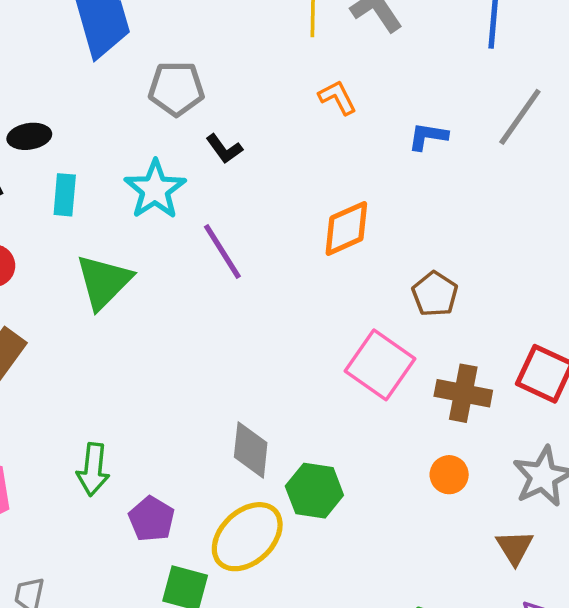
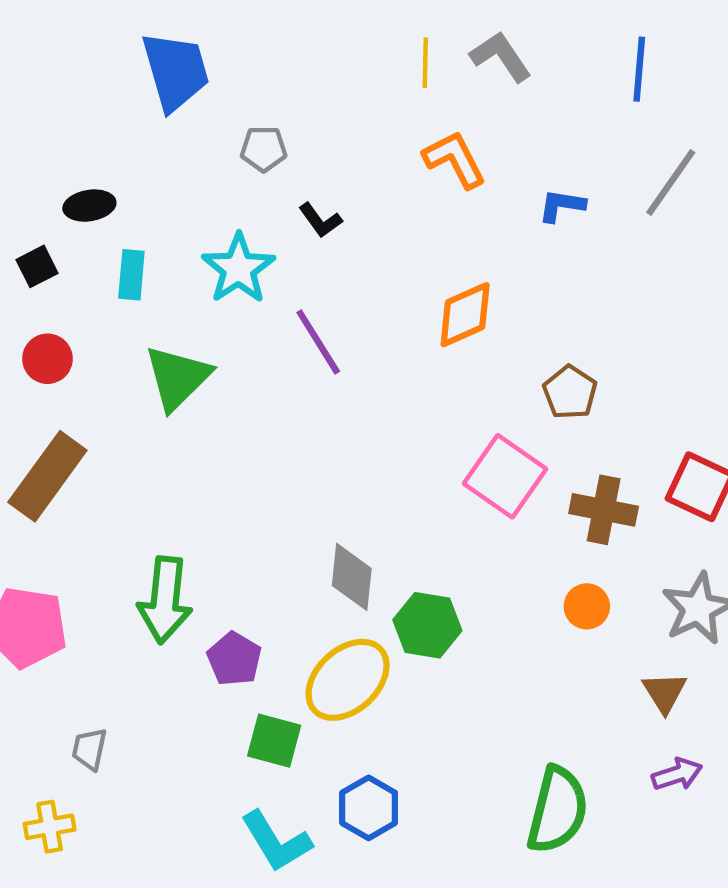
gray pentagon: (176, 89) -> (264, 149), size x0.7
orange L-shape: (338, 97) -> (455, 159), size x1.4
green arrow: (93, 469) -> (165, 600), size x1.4

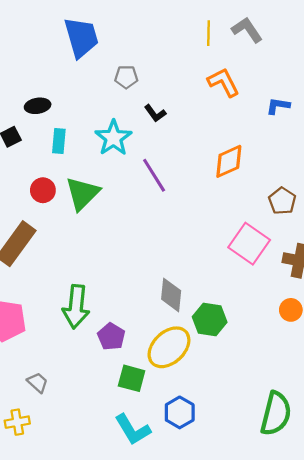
red circle: (47, 359) -> (43, 190), moved
gray trapezoid: (89, 749) -> (38, 383), turned 120

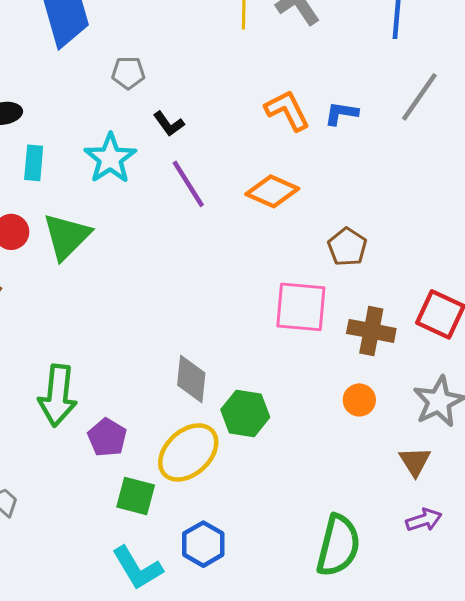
orange L-shape: (223, 82) -> (287, 110), moved
orange diamond: (229, 161) -> (272, 191), turned 48
purple line: (154, 175) -> (188, 184), moved
pink square: (249, 244) -> (301, 307), turned -30

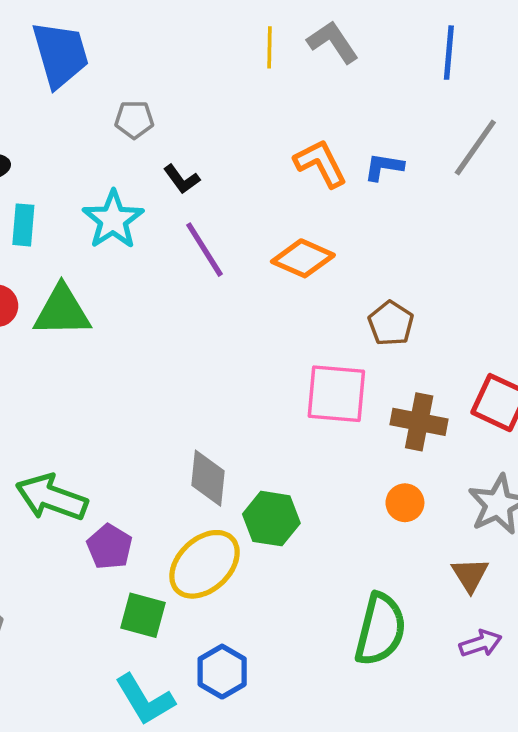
green triangle: (67, 236) -> (62, 311), turned 44
green arrow: (58, 395) -> (52, 497), turned 104
green semicircle: (338, 546) -> (380, 629), moved

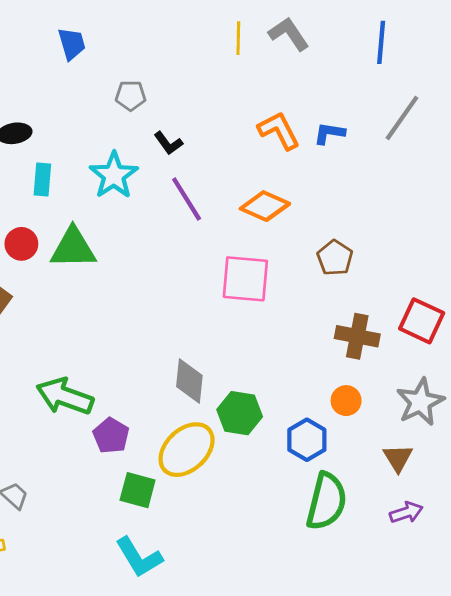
blue trapezoid: (60, 54) -> (72, 44), size x0.6
pink square: (336, 394) -> (245, 279), moved
blue hexagon: (222, 672) -> (307, 440), moved

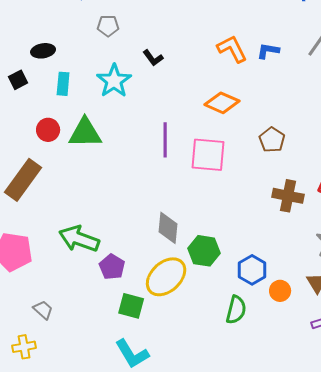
gray pentagon: (131, 96) -> (108, 26), moved
purple line: (187, 199) -> (165, 140), moved, turned 32
orange circle: (346, 401) -> (280, 291), moved
green semicircle: (326, 501) -> (236, 310), moved, size x0.7

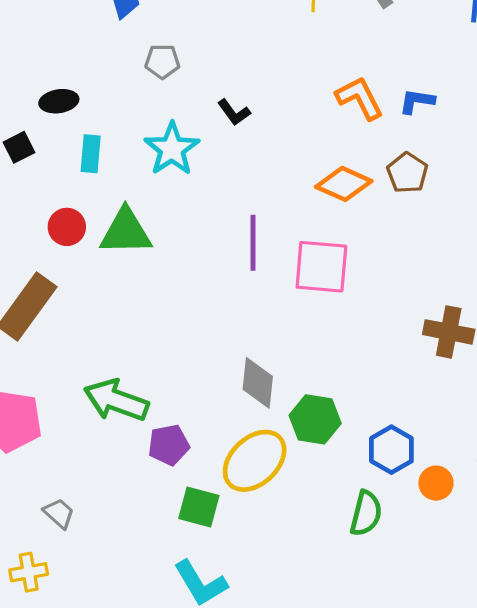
brown pentagon: (272, 140) -> (407, 173), moved
purple pentagon: (112, 267) -> (169, 445), turned 30

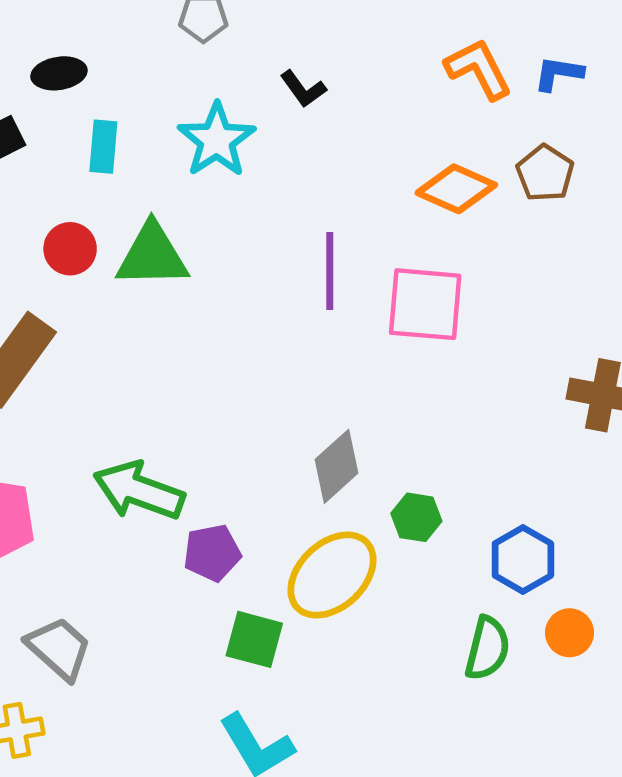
gray diamond: (258, 383) -> (336, 466), turned 42
green hexagon: (315, 419) -> (416, 517), size x0.7
orange circle: (436, 483) -> (570, 633), moved
gray trapezoid: (59, 513) -> (59, 648), size x1.5

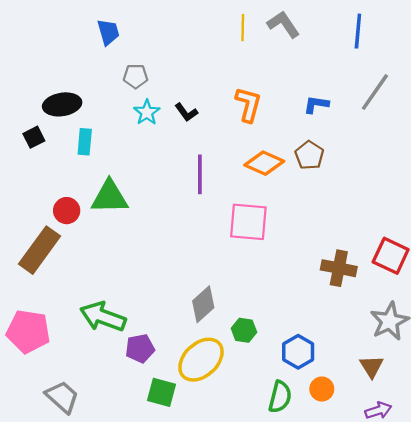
orange L-shape: (478, 69) -> (248, 104), moved, turned 42
black ellipse: (59, 73) -> (62, 104), size x1.4
cyan star: (217, 140) -> (147, 112), moved, size x0.7
red circle: (70, 249) -> (67, 211), moved
purple line: (330, 271) -> (200, 174), moved

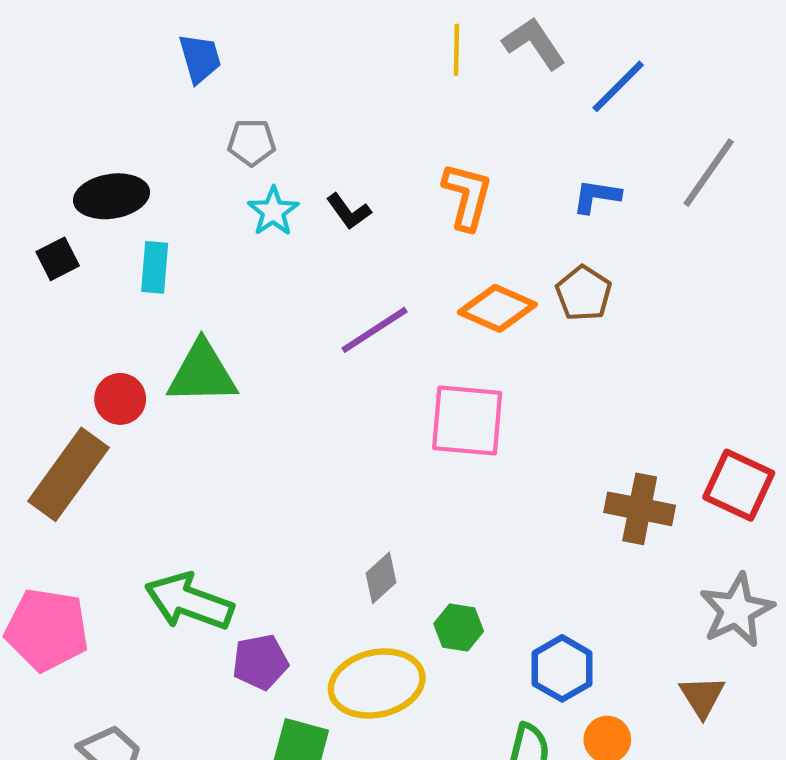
blue line: (358, 31) -> (618, 86), moved, turned 40
purple line: (200, 174) -> (375, 330), turned 57
gray diamond: (203, 304) -> (381, 578), size x0.7
yellow ellipse: (201, 360) -> (377, 683), turned 30

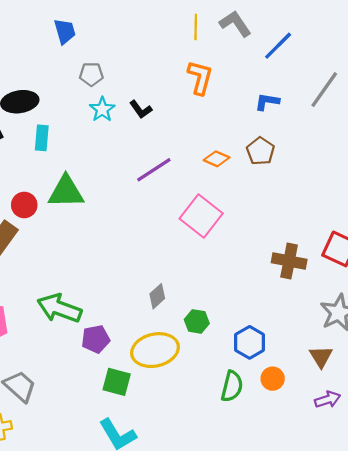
orange L-shape: (467, 196) -> (200, 78), moved
orange diamond: (497, 308) -> (217, 159), size x0.7
pink square: (467, 420) -> (201, 216), turned 33

